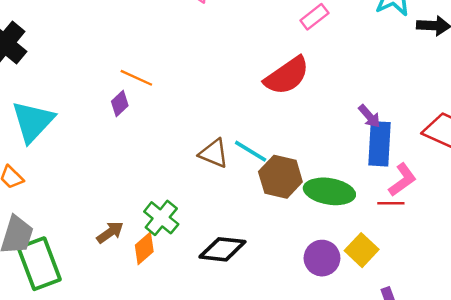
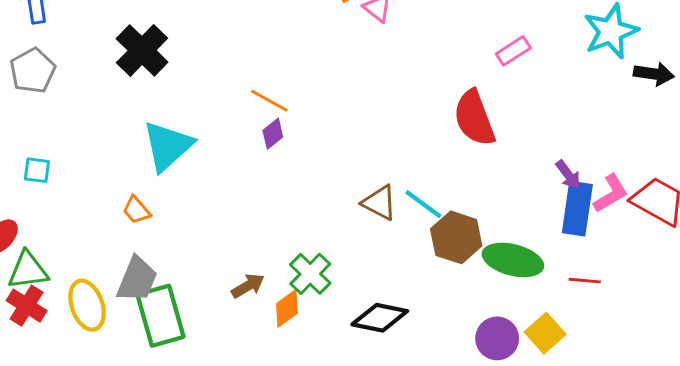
red semicircle: (287, 76) -> (474, 118), turned 99
orange line: (136, 78) -> (269, 101), moved
pink L-shape: (402, 180) -> (611, 193), moved

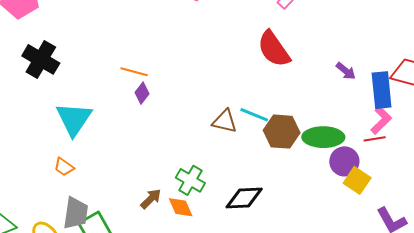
pink L-shape: (611, 193) -> (381, 120), moved
blue rectangle: (577, 209) -> (382, 90), moved
orange diamond: (287, 308) -> (181, 207), turned -64
purple circle: (497, 338) -> (344, 161), moved

